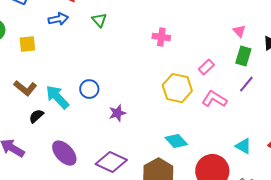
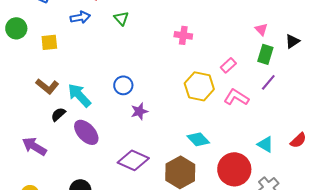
blue circle: (89, 89) -> (123, 85), moved
purple ellipse: (64, 153) -> (86, 132), moved

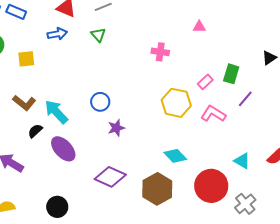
pink triangle: (261, 29) -> (199, 27), moved, turned -48
green rectangle: (265, 54) -> (231, 74), moved

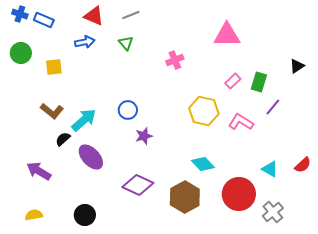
pink triangle: (199, 27) -> (227, 35), size x2.0
pink cross: (160, 52) -> (175, 60), moved, turned -30
pink rectangle: (205, 82) -> (233, 81), moved
cyan arrow: (56, 112) -> (84, 120), turned 92

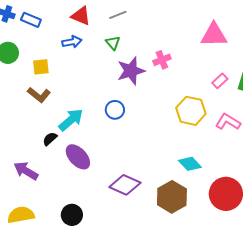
brown L-shape: (52, 111) -> (39, 95), moved
purple star: (144, 136) -> (131, 71), moved, size x1.6
yellow semicircle: (34, 215) -> (21, 215), size x1.5

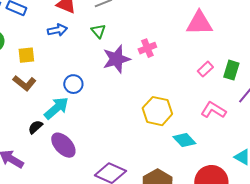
blue circle: (115, 110) -> (73, 84), moved
yellow hexagon: (191, 111) -> (157, 111), moved
cyan diamond: (190, 164) -> (184, 140), moved

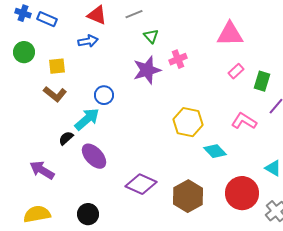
green triangle: (98, 31) -> (151, 36), moved
pink rectangle: (205, 69) -> (236, 71), moved

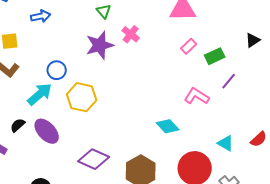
pink cross: (178, 59) -> (131, 34), turned -30
green rectangle: (262, 81) -> (215, 56), turned 48
yellow hexagon: (188, 122) -> (82, 97), moved
black semicircle: (66, 138) -> (18, 125), moved

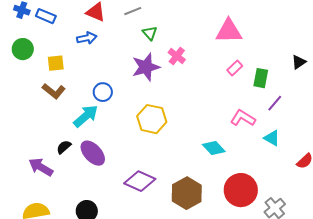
green rectangle: (215, 56) -> (261, 78), turned -54
yellow hexagon: (82, 97) -> (152, 119), moved
cyan triangle: (226, 143) -> (272, 138), moved

